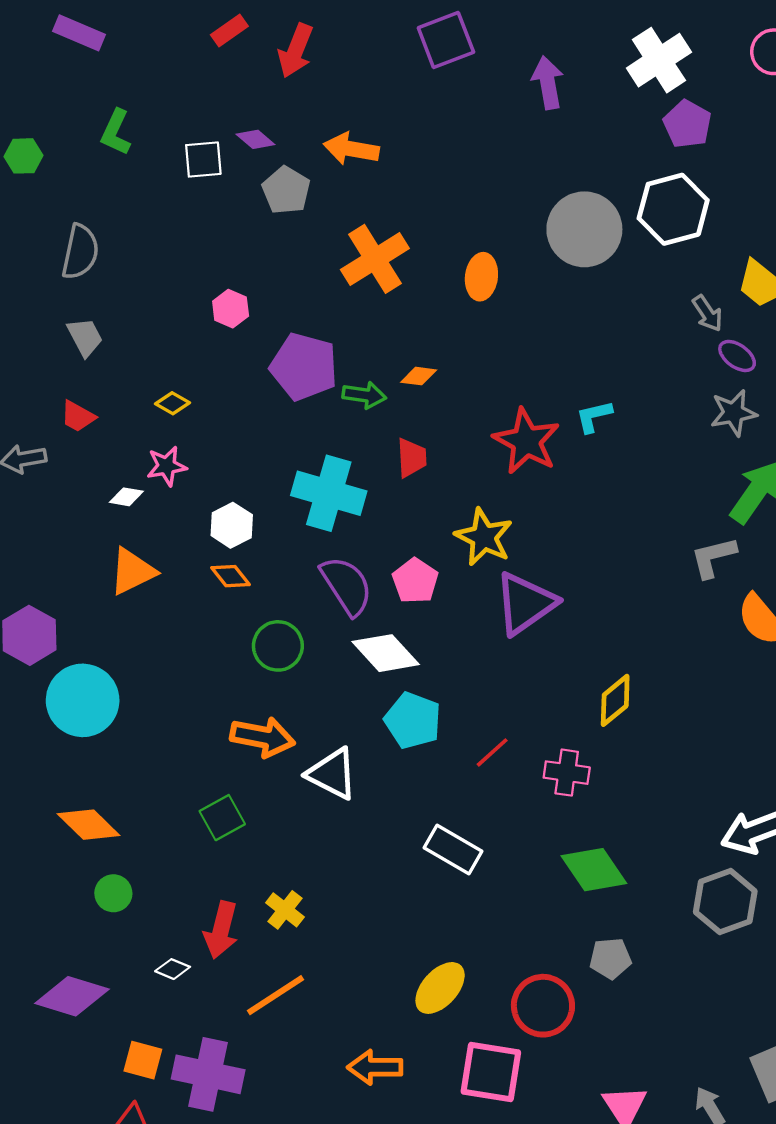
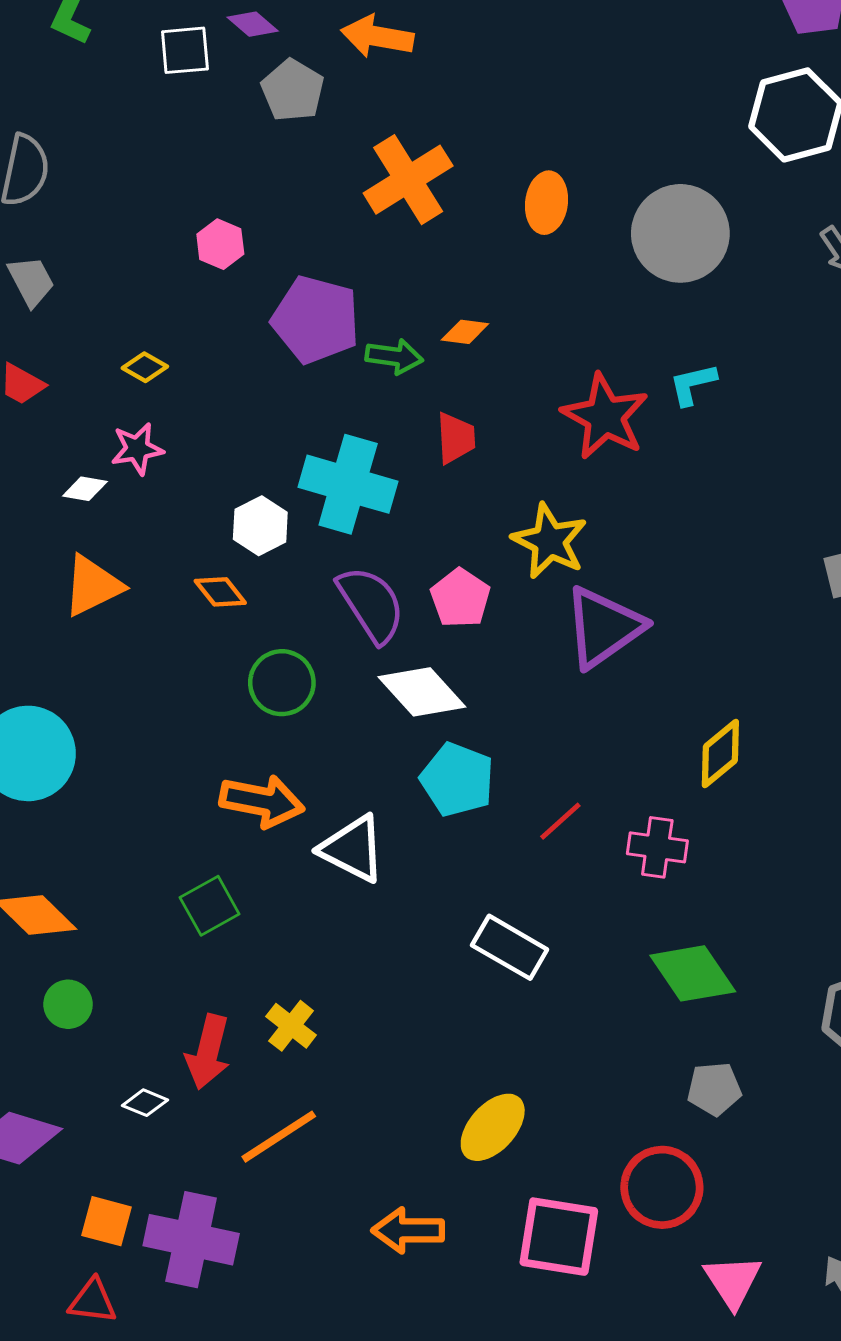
gray circle: (584, 229) -> (680, 233), moved
white hexagon: (232, 525) -> (260, 526), moved
red circle: (543, 1006) -> (662, 1187), moved

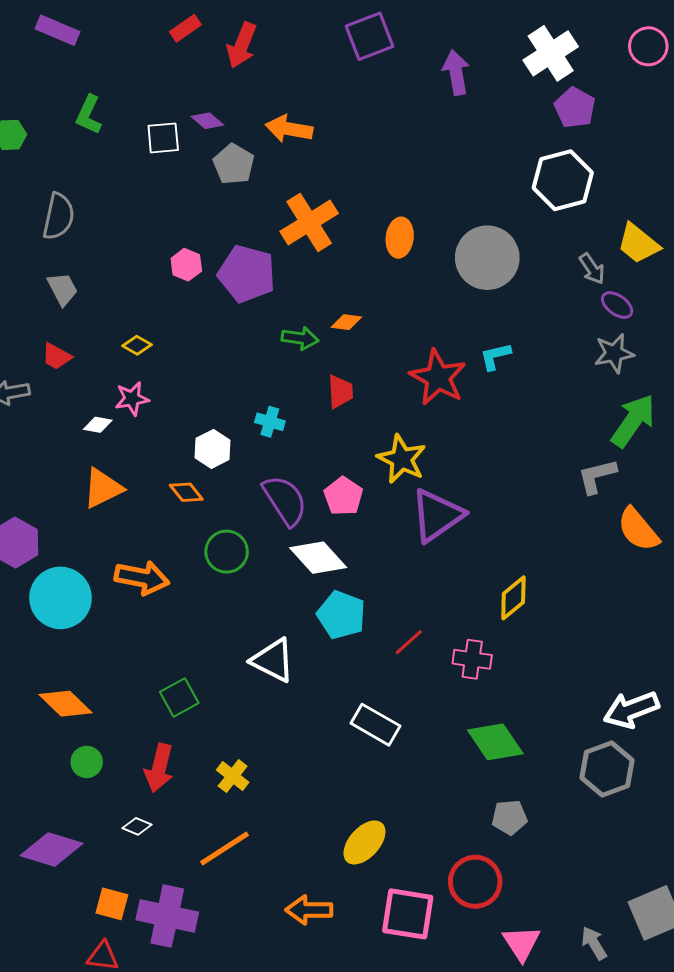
purple pentagon: (316, 320) -> (247, 274), moved
cyan cross: (348, 484) -> (270, 422), size x0.5
orange arrow: (262, 801) -> (142, 578), moved
red arrow: (208, 1052) -> (159, 768), moved

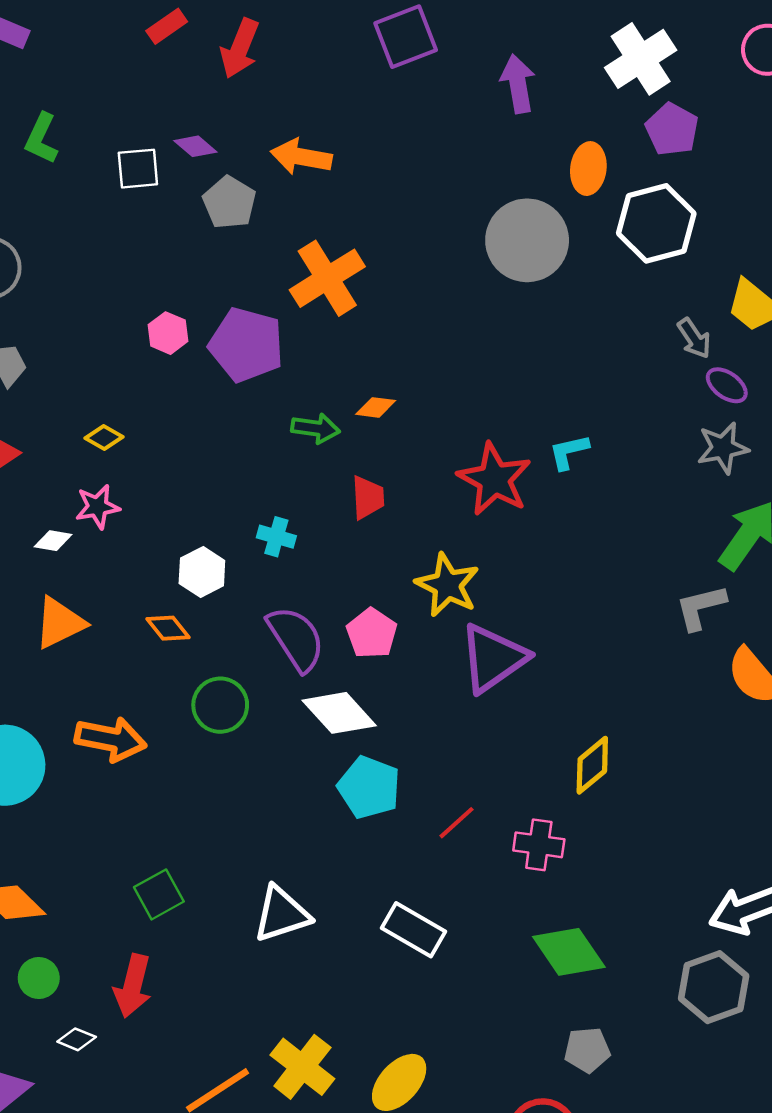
orange ellipse: (400, 238) -> (588, 169), moved
gray circle: (487, 258) -> (527, 240), moved
white triangle: (273, 660) -> (282, 914), moved, turned -45
yellow cross: (233, 776) -> (302, 1067), moved, size x1.5
white diamond: (137, 826) -> (77, 1039), moved

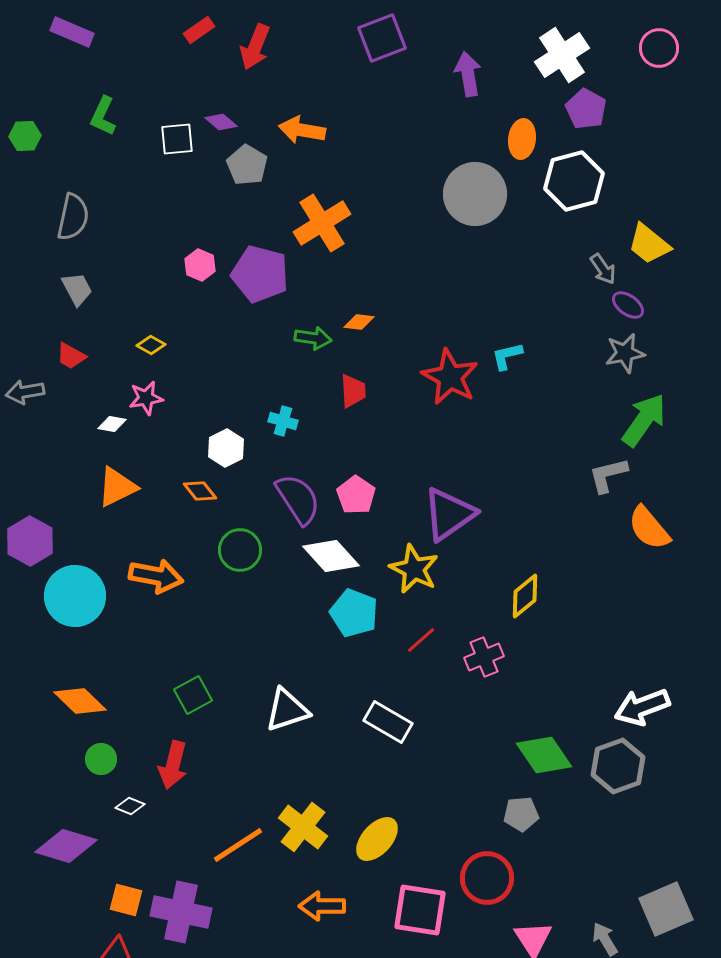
yellow star: (447, 585) -> (414, 569), moved
pink cross: (539, 845) -> (484, 657), turned -30
green diamond: (569, 952) -> (544, 755), moved

